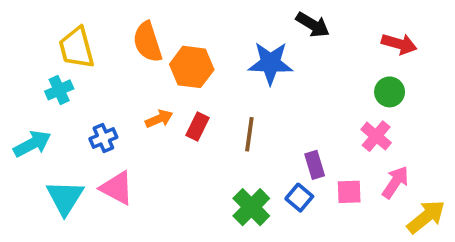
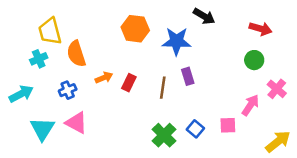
orange semicircle: (148, 42) -> (76, 54), moved
orange hexagon: (192, 67) -> (135, 29), moved
pink cross: (376, 136) -> (277, 89), moved
purple rectangle: (315, 165) -> (188, 76), moved
pink arrow: (395, 182) -> (250, 105), moved

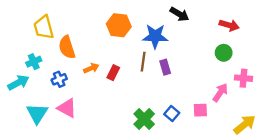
cyan cross: (39, 59) -> (34, 62), moved
brown line: (163, 88) -> (143, 62), moved
pink cross: (277, 89) -> (243, 78), turned -35

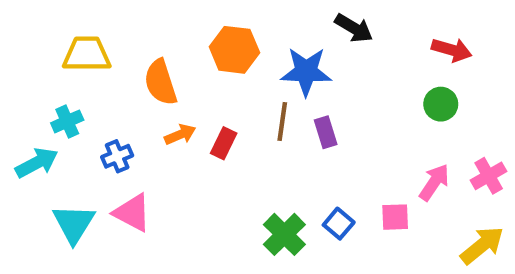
yellow trapezoid: (44, 27) -> (87, 54), turned 105
orange semicircle: (67, 47) -> (161, 82), moved
pink cross: (243, 78) -> (489, 176), moved, turned -35

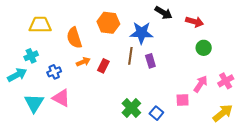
red arrow: (452, 50) -> (195, 22), moved
blue square: (339, 224) -> (156, 113), moved

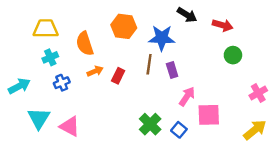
cyan cross: (31, 56) -> (50, 57), moved
pink arrow: (201, 84) -> (187, 96), moved
pink triangle: (61, 98) -> (70, 126), moved
pink square: (183, 100) -> (209, 115), size x1.5

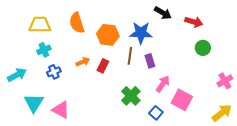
orange hexagon: (124, 26) -> (108, 35), moved
orange semicircle: (85, 44) -> (77, 23), moved
pink square: (209, 115) -> (182, 100), turned 30
green cross: (150, 124) -> (131, 96), moved

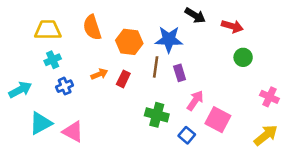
pink cross: (225, 81) -> (269, 97), turned -35
green cross: (131, 96) -> (157, 115), turned -30
cyan triangle: (34, 103) -> (41, 123), turned 30

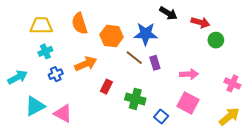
green circle: (243, 57) -> (216, 40), moved
brown line: (156, 67) -> (134, 58), turned -60
orange arrow: (99, 74) -> (86, 64), size x1.5
red rectangle: (123, 79) -> (106, 87), moved
pink arrow: (195, 100) -> (189, 74), moved, turned 54

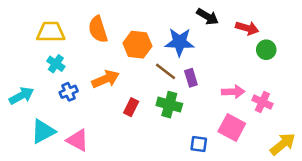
cyan cross: (45, 51) -> (56, 64), turned -32
pink cross: (232, 83) -> (262, 102), moved
green cross: (135, 99) -> (169, 105), moved
blue square: (161, 117) -> (199, 144), turned -32

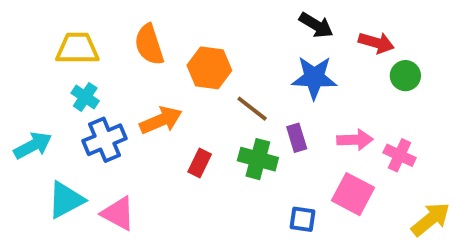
blue star: (180, 42) -> (314, 78), moved
purple rectangle: (191, 78) -> (297, 138), moved
blue cross: (69, 92) -> (105, 140), size x1.5

